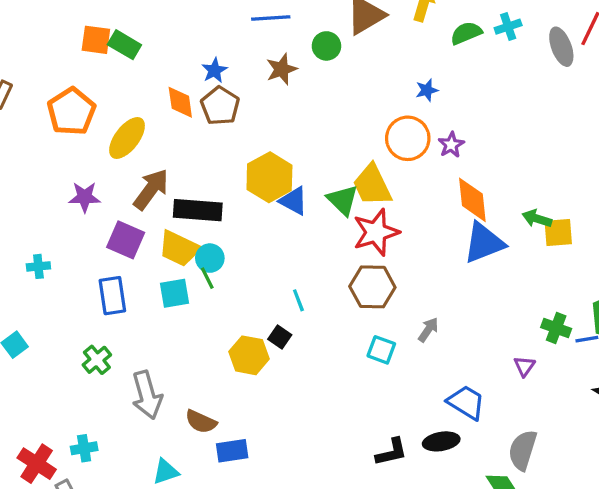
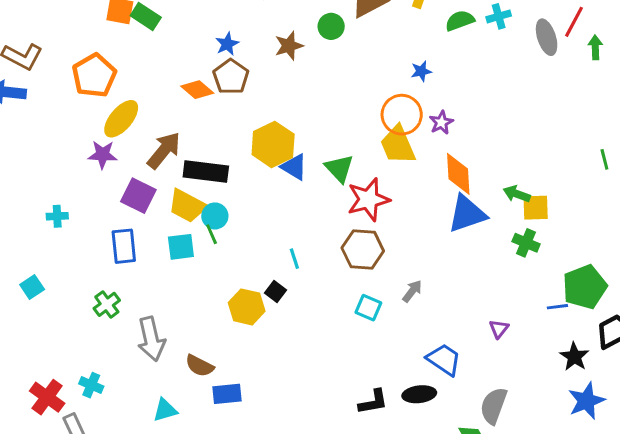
orange diamond: (180, 102) -> (197, 90), moved, turned -44
yellow ellipse: (127, 138) -> (121, 119), moved
yellow trapezoid: (372, 185) -> (398, 145), moved
green cross: (556, 328) -> (526, 243), moved
cyan cross: (84, 448) -> (91, 385), turned 30

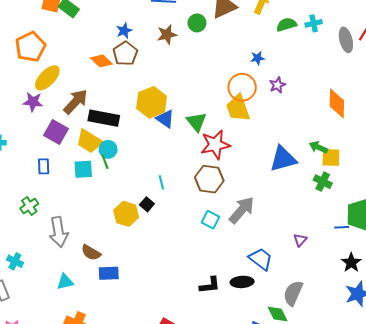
purple star: (441, 122) -> (277, 85), moved
orange diamond: (458, 174) -> (337, 103), moved
blue rectangle: (124, 246) -> (44, 166), size x0.7
gray arrow: (412, 291) -> (242, 210), size x1.8

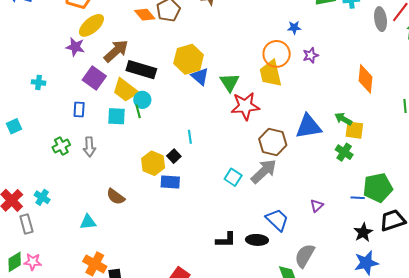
brown hexagon: (209, 179) -> (273, 142), moved
gray arrow: (59, 232) -> (89, 147), moved, size x0.7
blue rectangle: (109, 273) -> (170, 182), moved

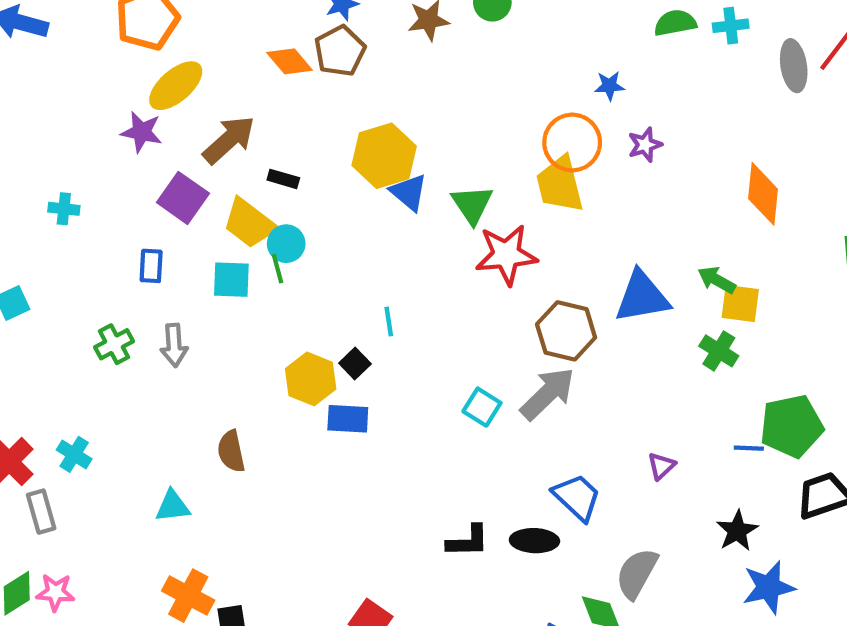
black rectangle: (141, 70) -> (283, 179), size x0.5
brown semicircle: (116, 197) -> (231, 451), turned 42
black star: (363, 232) -> (737, 531), moved

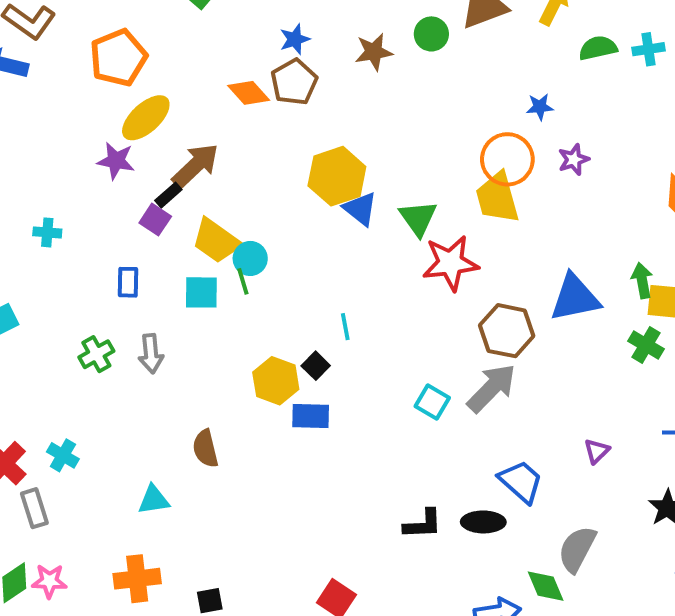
black rectangle: (283, 179) -> (168, 195), moved, turned -56
purple square: (183, 198) -> (155, 220), size x0.7
green arrow: (717, 280) -> (642, 281), turned 52
orange cross: (188, 596) -> (137, 579), moved, turned -33

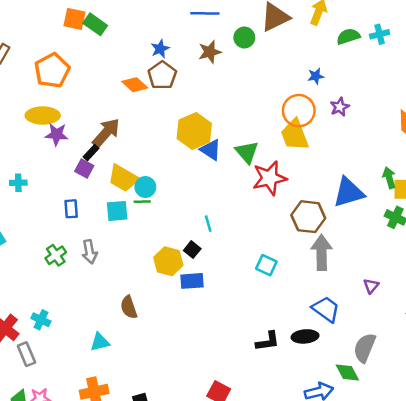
yellow ellipse: (146, 118) -> (43, 115), moved, turned 48
green line: (243, 281) -> (142, 202), turned -70
gray arrow: (491, 388) -> (322, 252), moved, turned -40

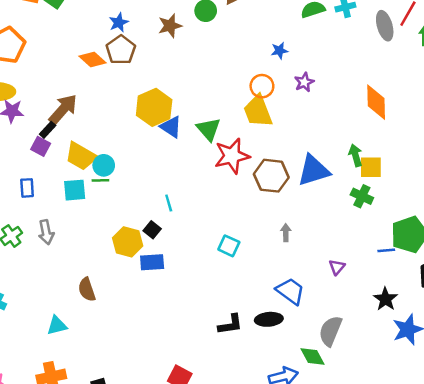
orange circle: (299, 111) -> (262, 86), size x0.7
brown hexagon: (308, 217) -> (271, 176), moved
gray arrow: (322, 252) -> (286, 233), size x0.5

